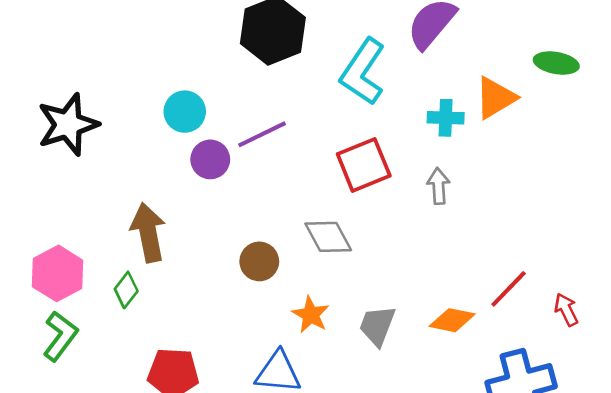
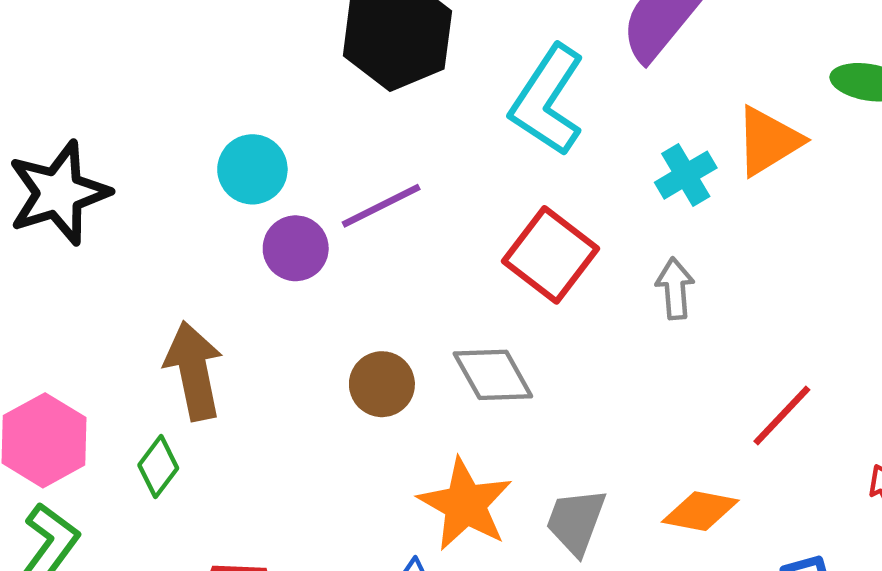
cyan cross: (446, 118) -> (686, 175), turned -32
red square: (364, 165) -> (550, 255), turned -30
brown circle: (259, 261) -> (382, 384), moved
red line: (509, 289) -> (782, 415), moved
orange star: (311, 315) -> (465, 504), size x1.5

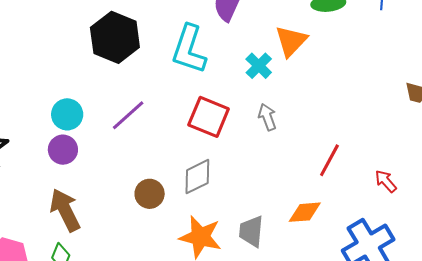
purple circle: (296, 248) -> (63, 150), moved
gray diamond: (493, 375) -> (197, 177), turned -72

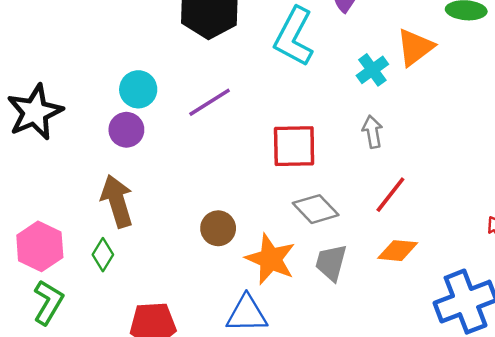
red square: (209, 117) -> (294, 146), moved, turned -33
red line: (329, 160) -> (390, 195), moved
gray diamond: (197, 177) -> (316, 209), moved, turned 63
brown circle: (150, 194) -> (218, 228), moved

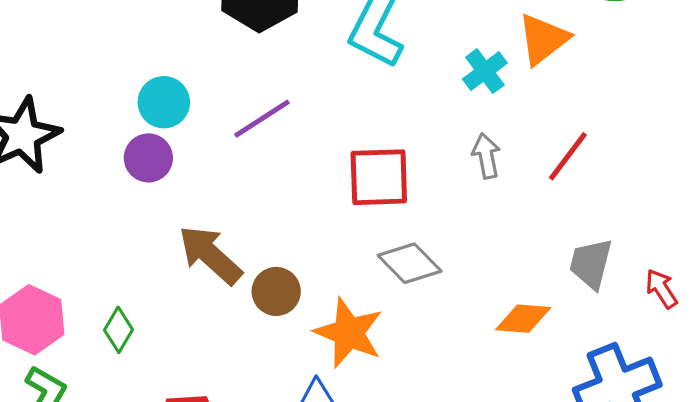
red line: (390, 195) -> (568, 156), moved
brown arrow: (117, 201) -> (210, 255), moved, turned -30
gray trapezoid: (331, 263) -> (591, 264), moved

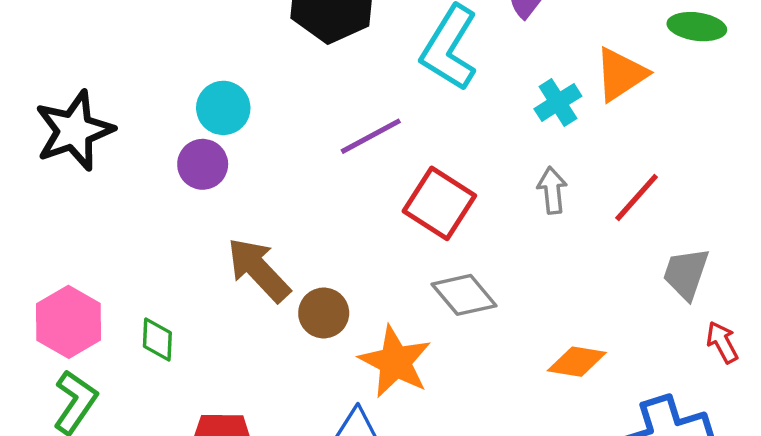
purple line: (262, 119) -> (371, 136), moved
red square: (379, 177) -> (439, 203), turned 30
gray trapezoid: (591, 264) -> (686, 274), moved
green diamond: (118, 330) -> (157, 340), turned -33

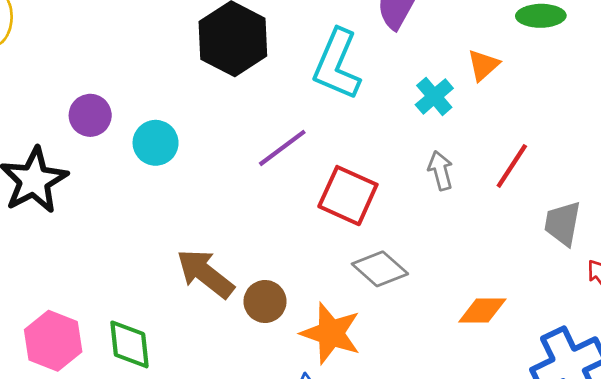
orange triangle: (621, 74) -> (483, 65), size x0.7
purple circle: (203, 164) -> (90, 115), moved
green diamond: (157, 340) -> (129, 344), size x1.4

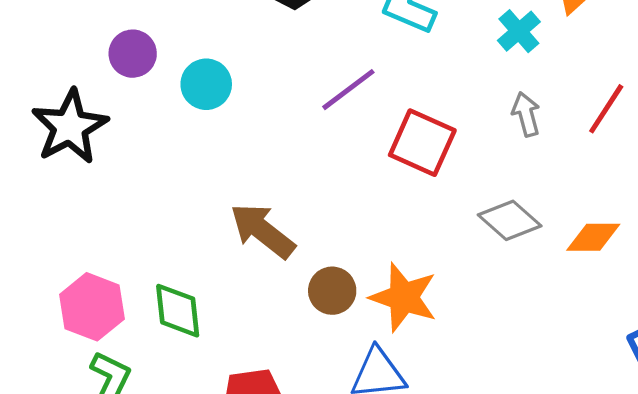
gray diamond: (380, 269) -> (510, 220), moved
brown circle: (265, 301) -> (332, 291), moved
orange diamond: (482, 310) -> (593, 237), moved

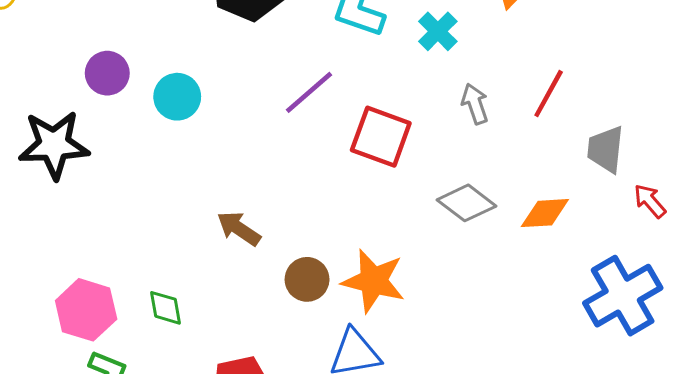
cyan cross: (519, 31) -> (438, 31), moved
black star: (70, 127) -> (54, 145), turned 30
brown arrow: (262, 231) -> (239, 228), size x0.7
green diamond: (178, 311) -> (165, 308), size x0.7

